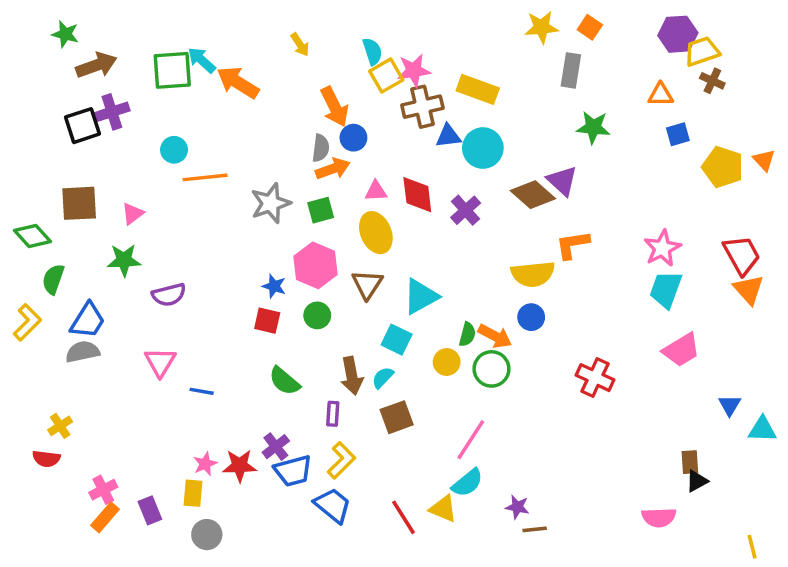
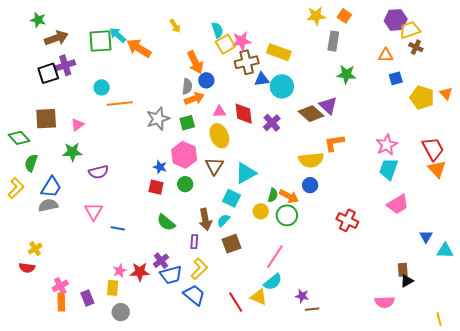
orange rectangle: (105, 517) -> (61, 302), turned -42

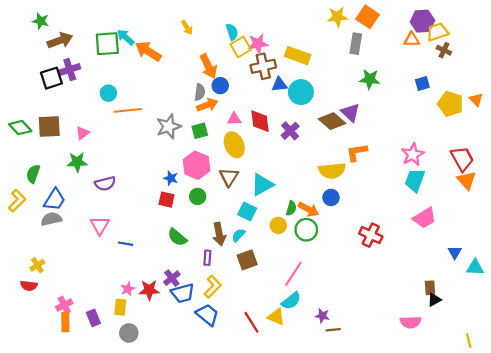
orange square: (344, 16) -> (368, 17), size x1.5
orange triangle: (386, 55) -> (412, 39), moved
green diamond: (19, 138) -> (20, 128), moved

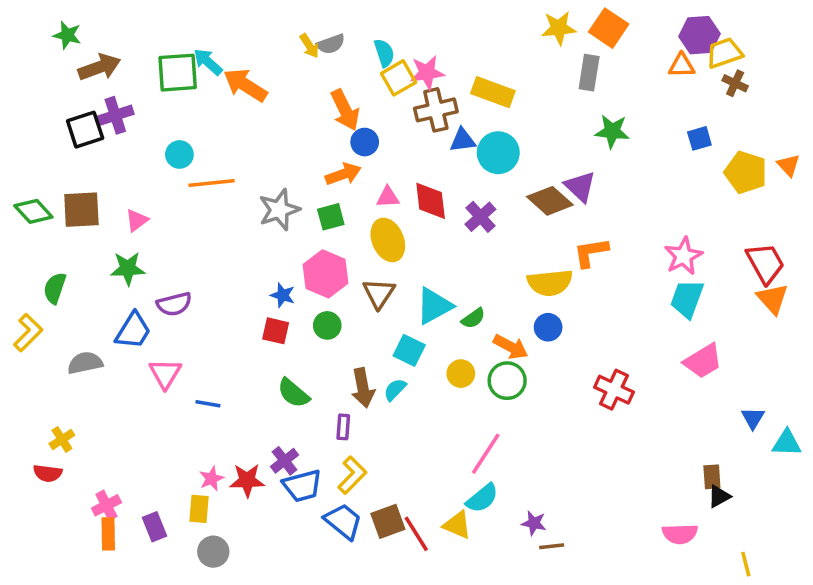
gray semicircle: (200, 92) -> (331, 44), moved, turned 63
blue trapezoid: (55, 200) -> (133, 331), moved
green semicircle: (291, 208) -> (473, 318), moved, turned 40
brown square: (247, 260) -> (388, 521), moved
yellow line: (469, 340) -> (746, 564), moved

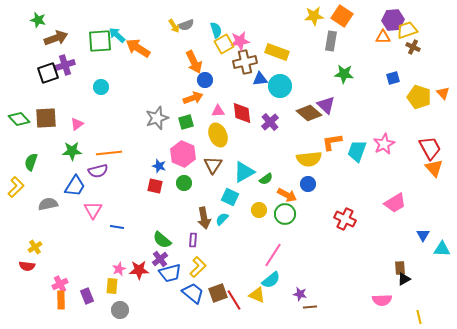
orange line: (211, 183) -> (109, 153), moved
cyan trapezoid: (687, 299) -> (357, 151), moved
green semicircle: (293, 393) -> (162, 240), moved

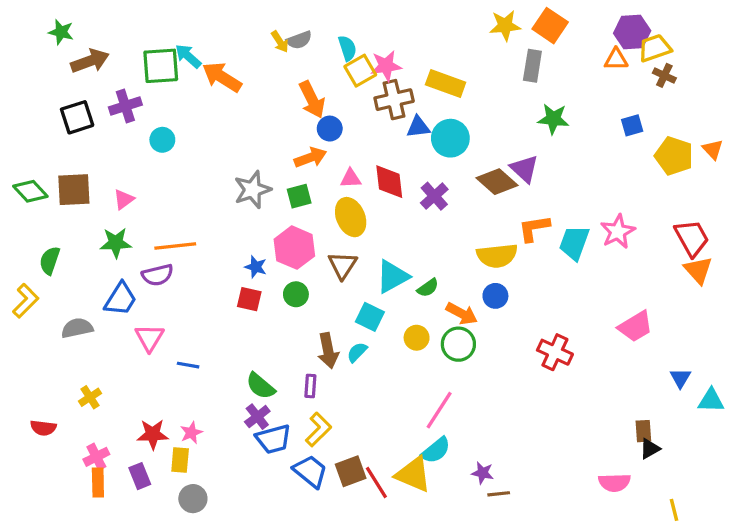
purple cross: (65, 65) -> (125, 106), moved
yellow cross: (35, 247) -> (90, 397), moved
red star: (139, 270) -> (153, 434), moved
yellow triangle: (257, 295) -> (413, 474), size x1.4

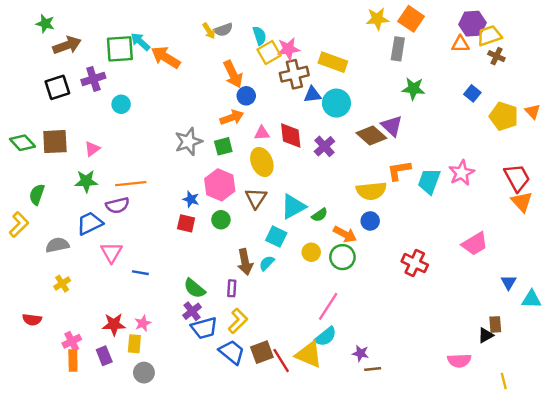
blue square: (632, 125) -> (472, 93), turned -35
blue trapezoid: (121, 299) -> (90, 223), turned -148
yellow cross: (90, 397) -> (62, 284), moved
brown rectangle: (643, 431) -> (495, 324), moved

